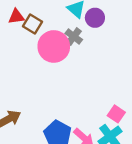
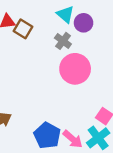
pink circle: (54, 46) -> (75, 69), moved

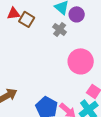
pink circle: (75, 69) -> (81, 61), moved

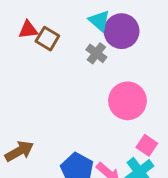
purple circle: (77, 14) -> (122, 31), size x1.5

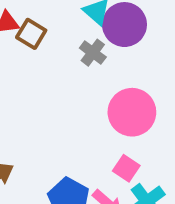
pink square: (147, 145) -> (126, 168), moved

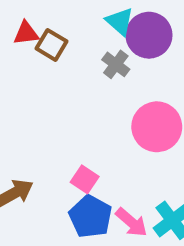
pink square: (126, 168) -> (85, 179), moved

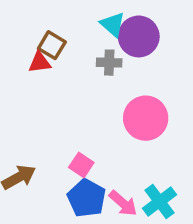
red triangle: (26, 33) -> (40, 63), moved
gray cross: (116, 64) -> (109, 63), turned -35

